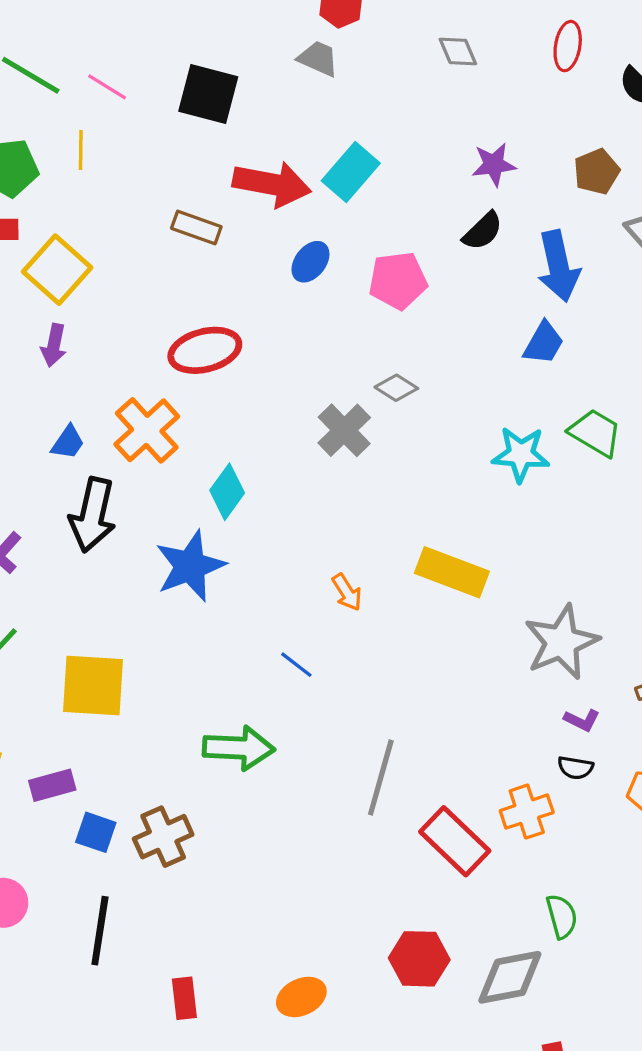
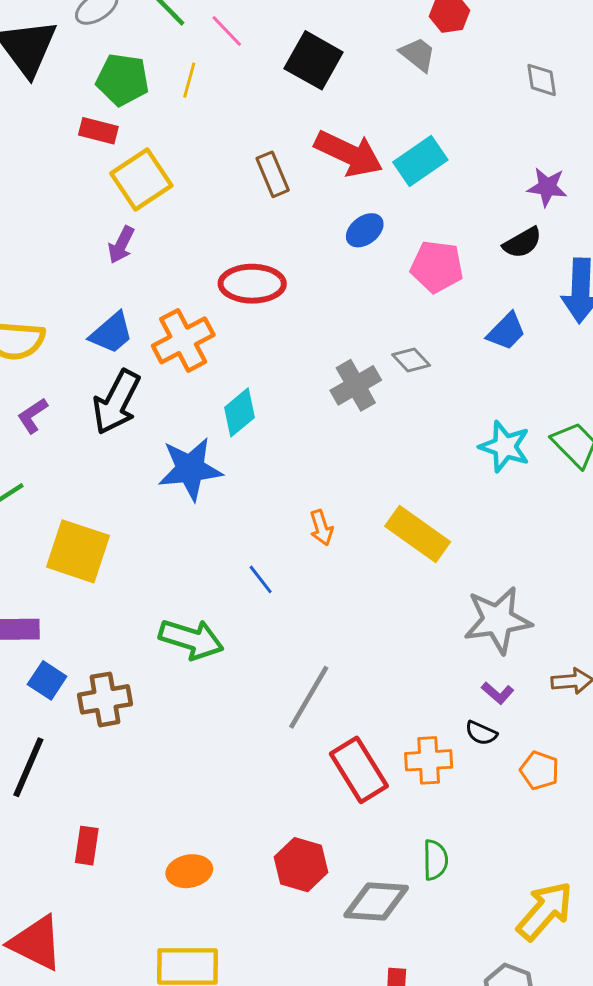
brown rectangle: (196, 228) -> (273, 174), turned 33
blue trapezoid: (544, 343) -> (506, 331), moved
blue trapezoid: (68, 442) -> (111, 333), size x1.4

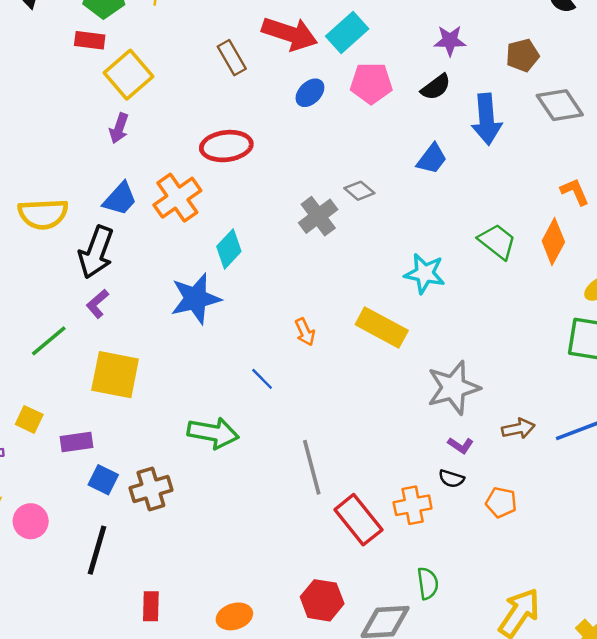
pink pentagon: (437, 267) -> (371, 83), moved
black arrow: (117, 402) -> (96, 252), moved
purple L-shape: (33, 416) -> (97, 304), moved
cyan star: (505, 447) -> (425, 273), moved
gray line: (309, 697) -> (312, 467), turned -38

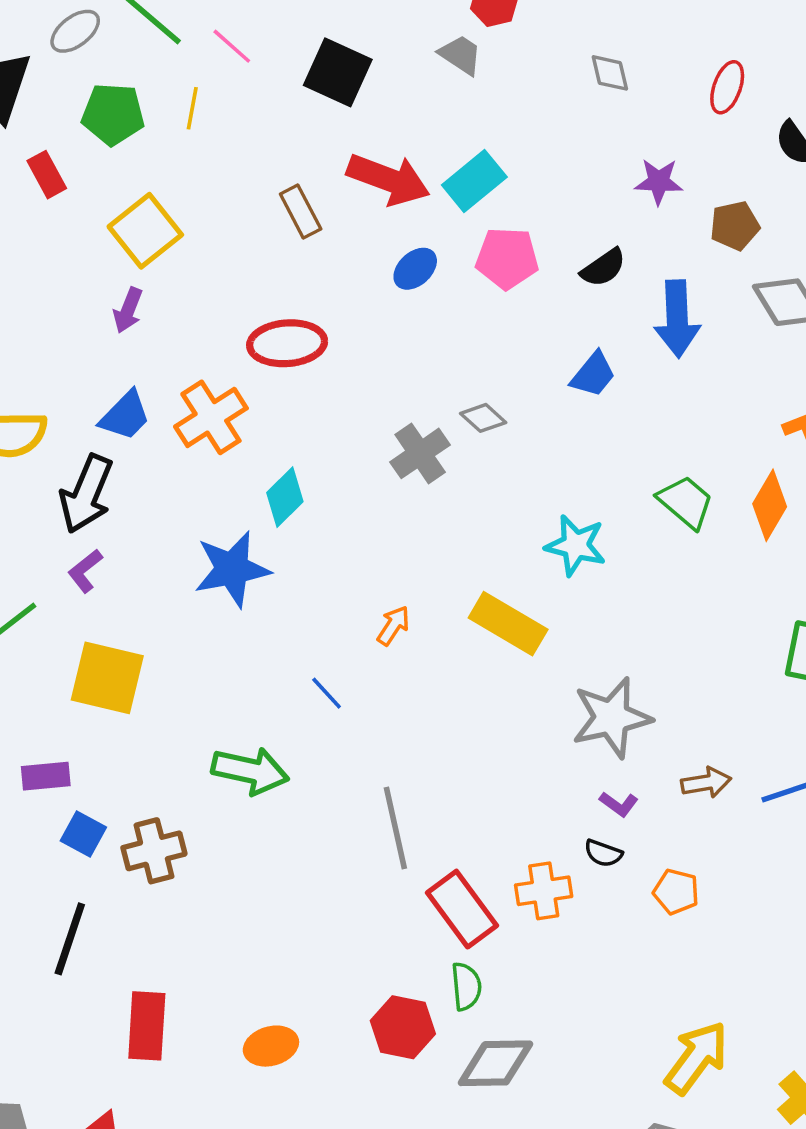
red rectangle: (90, 40) -> (47, 175), moved, turned 52
purple star: (450, 41) -> (659, 182), moved
orange arrow: (305, 332) -> (393, 626), turned -124
green semicircle: (428, 583) -> (466, 986), moved
red rectangle: (151, 606) -> (147, 1026), size x1.5

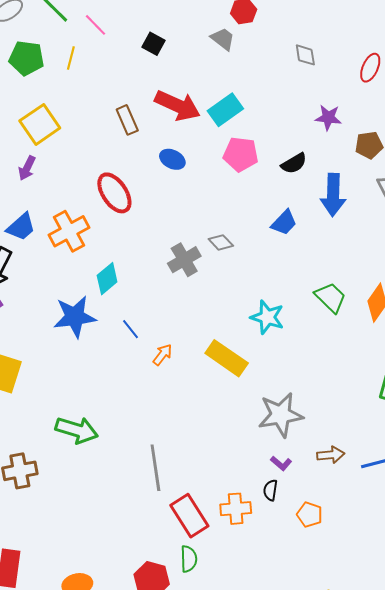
black square: (338, 72) -> (153, 44), size x0.6
blue ellipse: (415, 269) -> (172, 159), moved, turned 65
red ellipse: (287, 343) -> (114, 193), turned 57
blue line: (327, 693) -> (131, 329), moved
black semicircle: (603, 853) -> (270, 490), turned 75

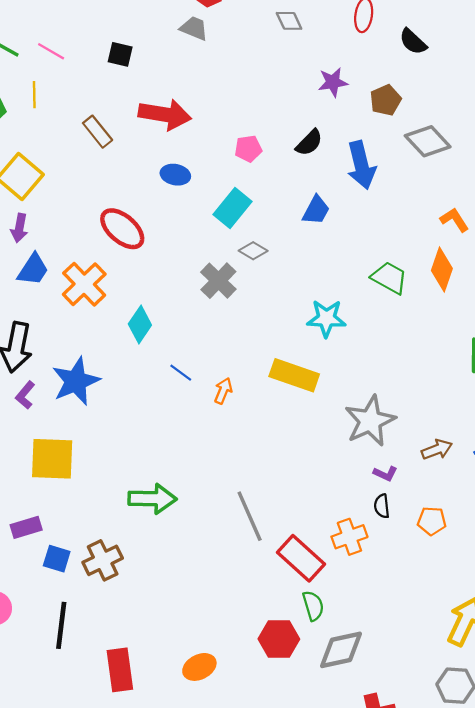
cyan rectangle: (225, 110) -> (232, 208), moved
brown rectangle: (127, 120) -> (98, 132), moved
pink pentagon: (241, 154) -> (248, 149), size x0.7
blue trapezoid: (21, 227) -> (33, 270), moved
blue star: (75, 317) -> (76, 381), moved

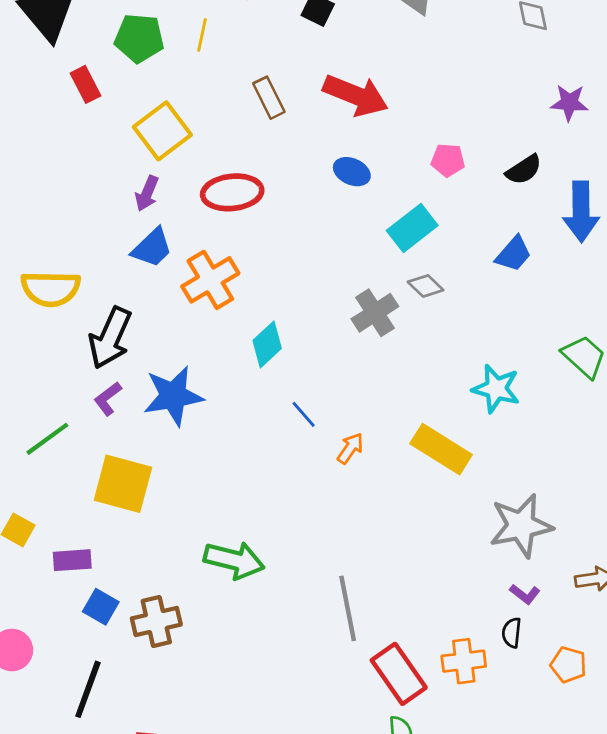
red ellipse: (122, 229) -> (232, 192), moved, turned -60

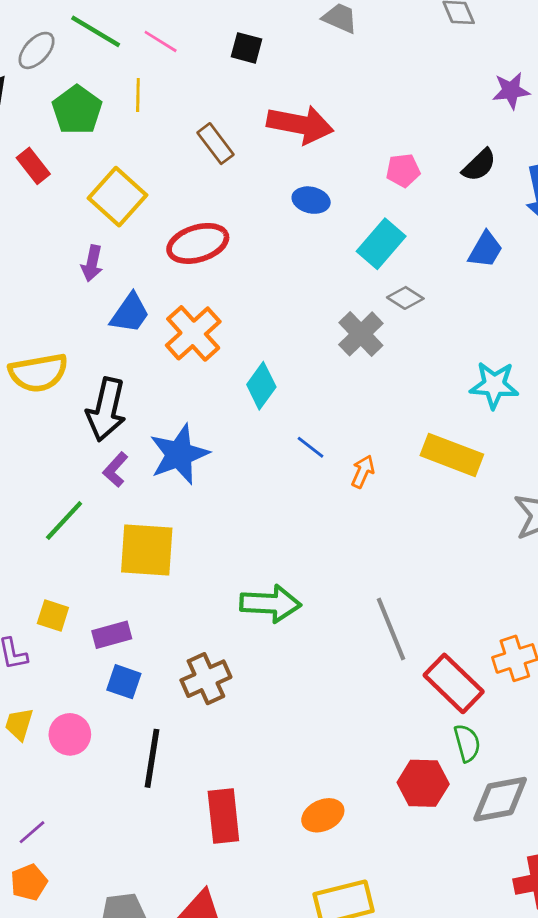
green pentagon: (139, 38) -> (77, 110), turned -30
purple arrow: (147, 193) -> (92, 263), moved
blue square: (101, 607) -> (124, 682), moved

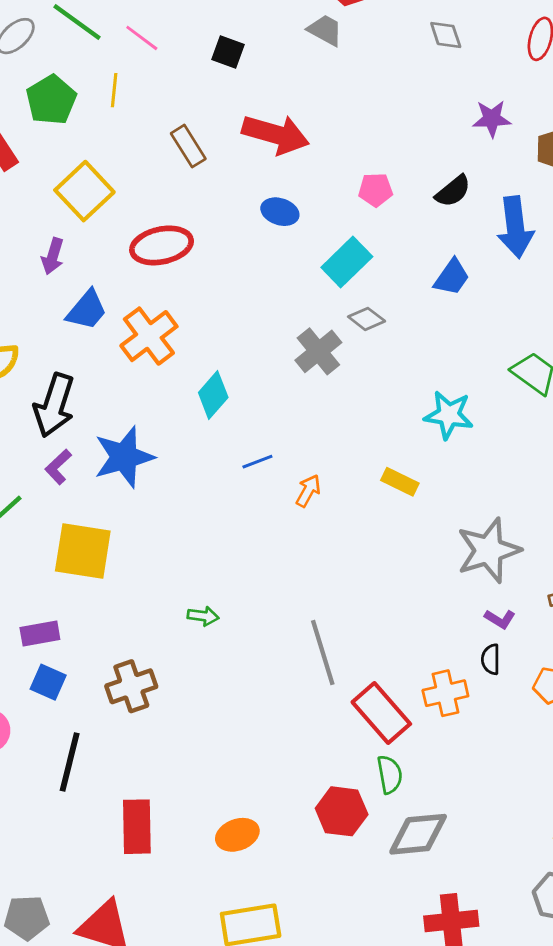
blue line: (310, 447) -> (257, 462), turned -64
yellow rectangle: (452, 455) -> (400, 482), size x0.6
green arrow: (270, 604) -> (203, 616), size x0.5

